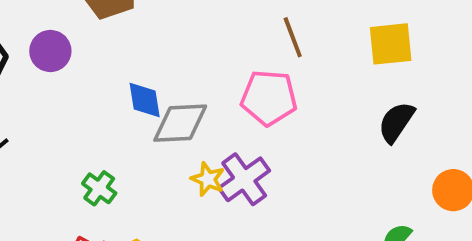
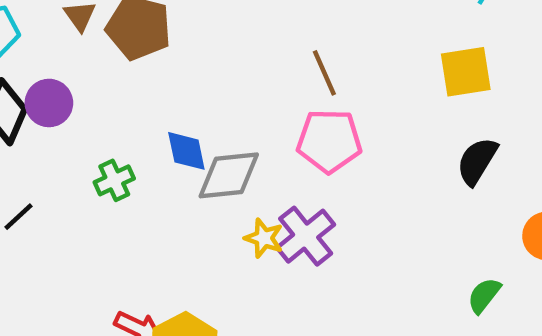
brown line: (293, 37) -> (324, 73), moved
purple circle: (50, 51) -> (49, 103), moved
green cross: (99, 188) -> (114, 180), moved, turned 32

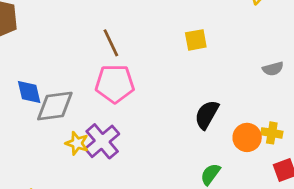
yellow square: (466, 72) -> (196, 40), size x0.7
black semicircle: (477, 161) -> (207, 115), moved

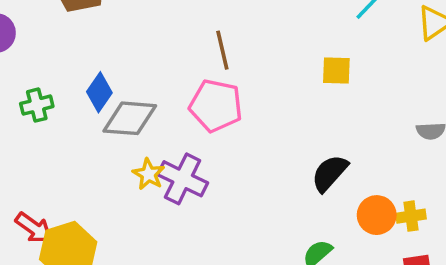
blue diamond: (29, 92) -> (99, 92), turned 36
yellow cross: (272, 133) -> (411, 216), turned -30
purple cross: (102, 141) -> (183, 179), turned -36

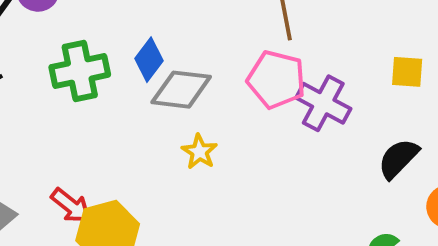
yellow square: (336, 71) -> (407, 72), moved
green cross: (37, 105) -> (80, 71), size x1.6
purple cross: (183, 179) -> (323, 103), moved

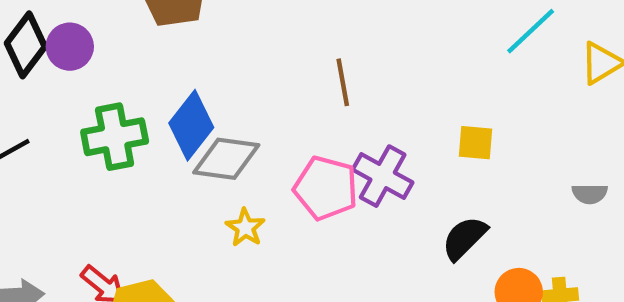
blue diamond: (149, 60) -> (191, 125), size x1.4
pink pentagon: (276, 79) -> (326, 188), moved

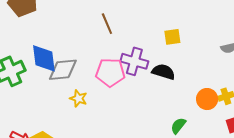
blue diamond: (191, 125) -> (44, 58), turned -32
black semicircle: (464, 238) -> (163, 72), moved, turned 75

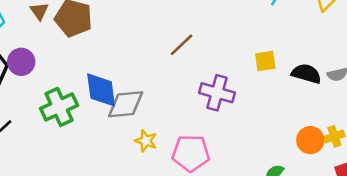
brown line: (107, 24) -> (181, 45), turned 70
pink pentagon: (110, 72) -> (191, 153), moved
black semicircle: (163, 72) -> (306, 74), moved

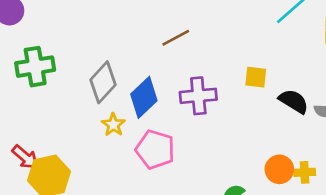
blue diamond: (101, 90) -> (144, 97), moved, turned 39
purple cross: (217, 93) -> (198, 96), turned -36
gray diamond: (126, 104) -> (103, 82), turned -57

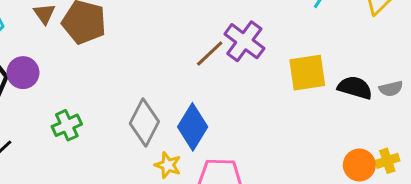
green cross: (35, 67) -> (67, 125), size x0.7
yellow square: (256, 77) -> (307, 73), size x1.5
purple cross: (198, 96) -> (244, 41), moved, turned -33

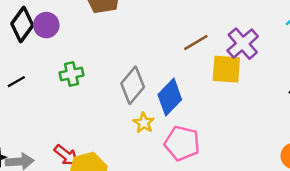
purple cross: (244, 41) -> (243, 44), moved
yellow square: (307, 73) -> (226, 69), moved

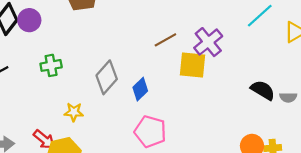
blue diamond: (170, 97) -> (140, 89), size x0.7
yellow star: (144, 123) -> (74, 112), moved, turned -30

